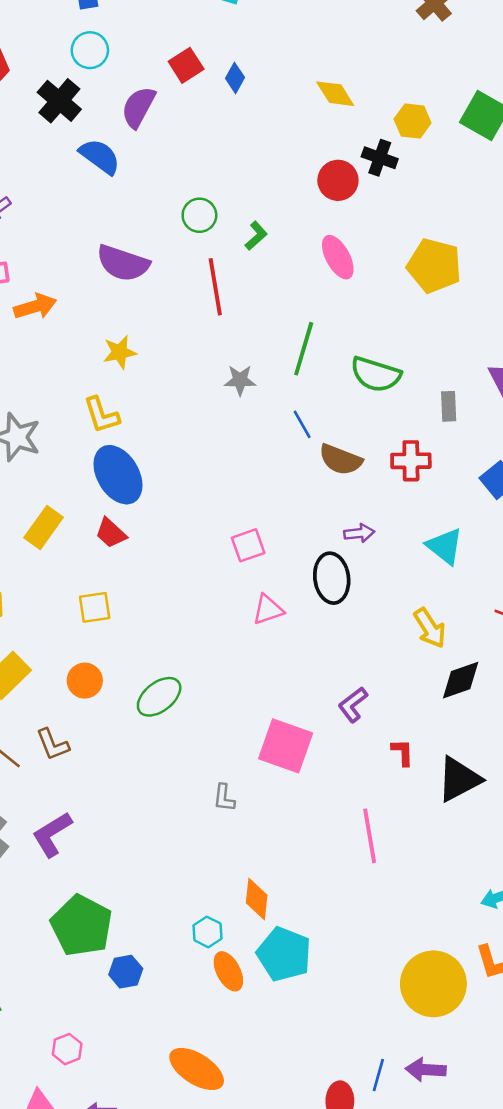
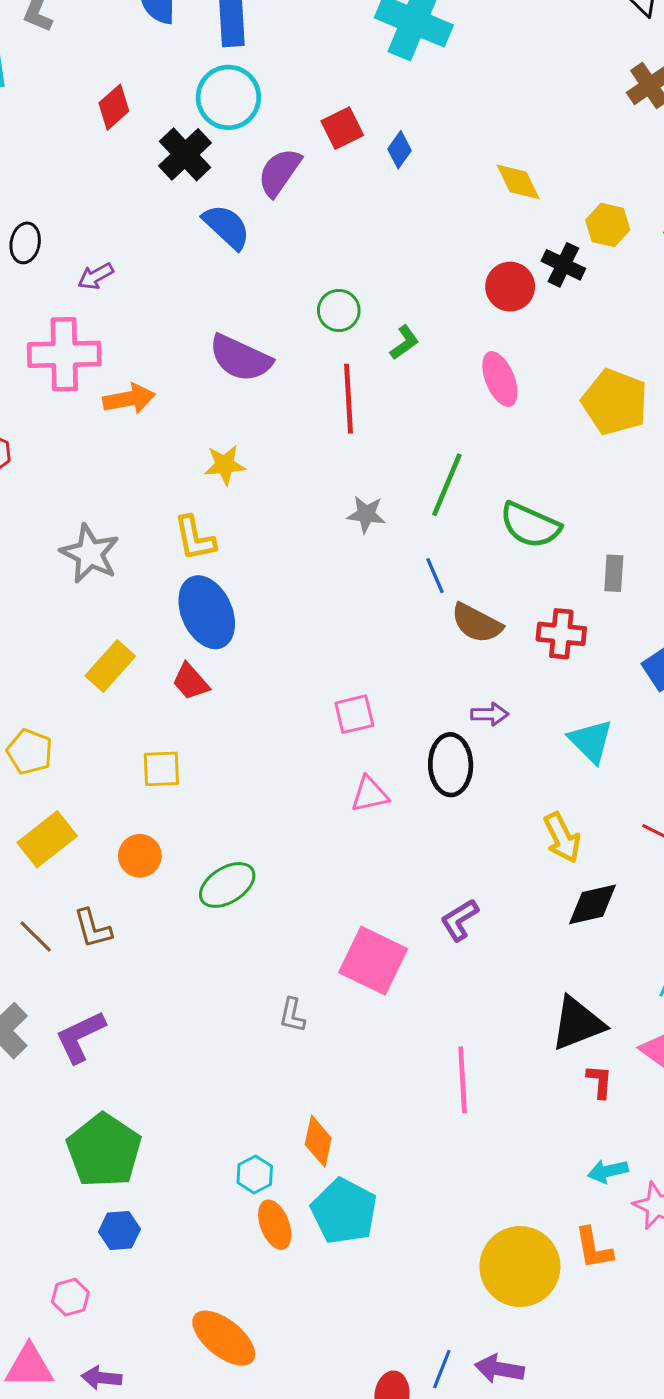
cyan circle: (90, 50) -> (228, 97), size x1.4
red L-shape: (402, 752) -> (600, 1081), moved
blue hexagon: (126, 972) -> (119, 1230), moved

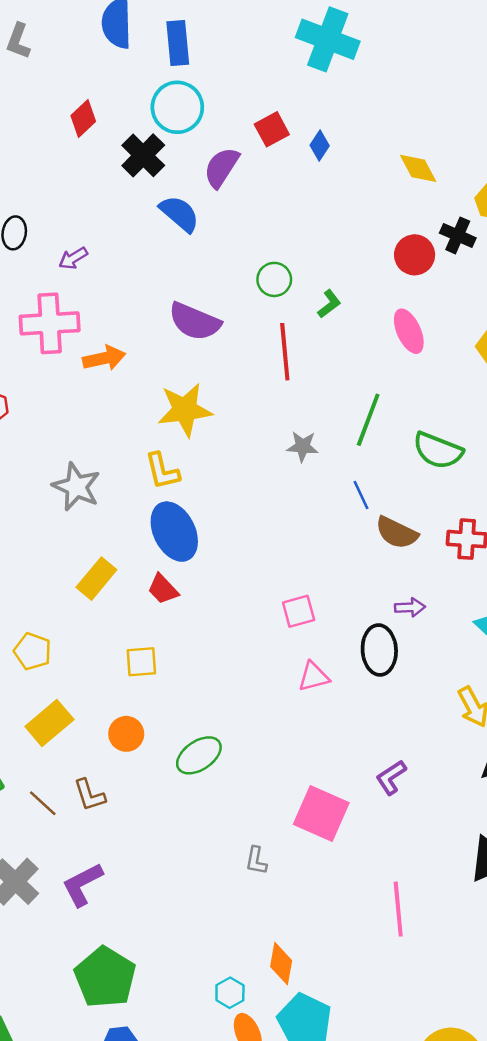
yellow star: (225, 465) -> (185, 410), size x1.6

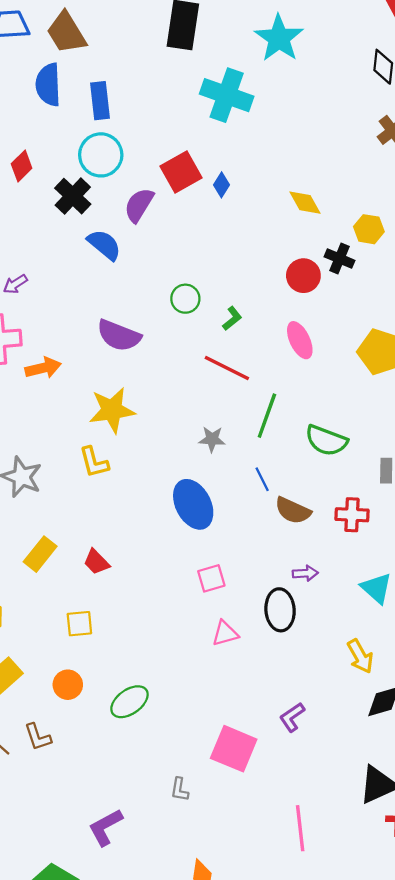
red square: (272, 129) -> (181, 172), size x1.4
red line: (285, 352) -> (227, 368), moved, turned -57
blue ellipse: (174, 532) -> (193, 504), moved
purple L-shape: (82, 884) -> (105, 827), moved

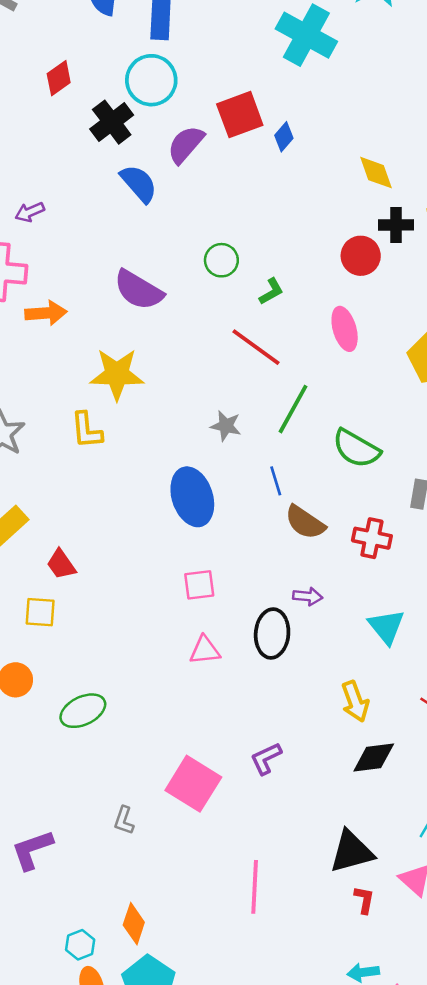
black cross: (340, 259) -> (396, 225), moved, turned -32
red trapezoid: (96, 562) -> (61, 564), moved

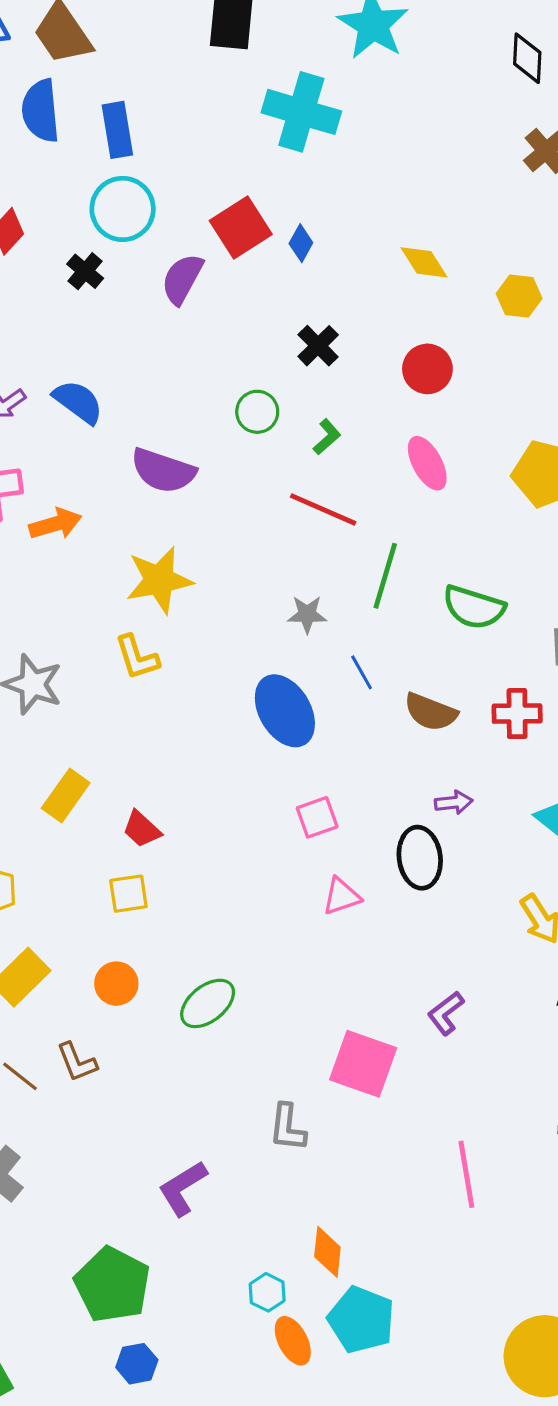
black cross: (112, 122) -> (85, 271), size x0.7
blue semicircle: (139, 184) -> (78, 402), moved
black cross: (396, 225) -> (318, 346), moved, turned -32
blue line: (276, 481) -> (362, 672), moved
gray L-shape: (124, 820) -> (287, 1128), size x1.4

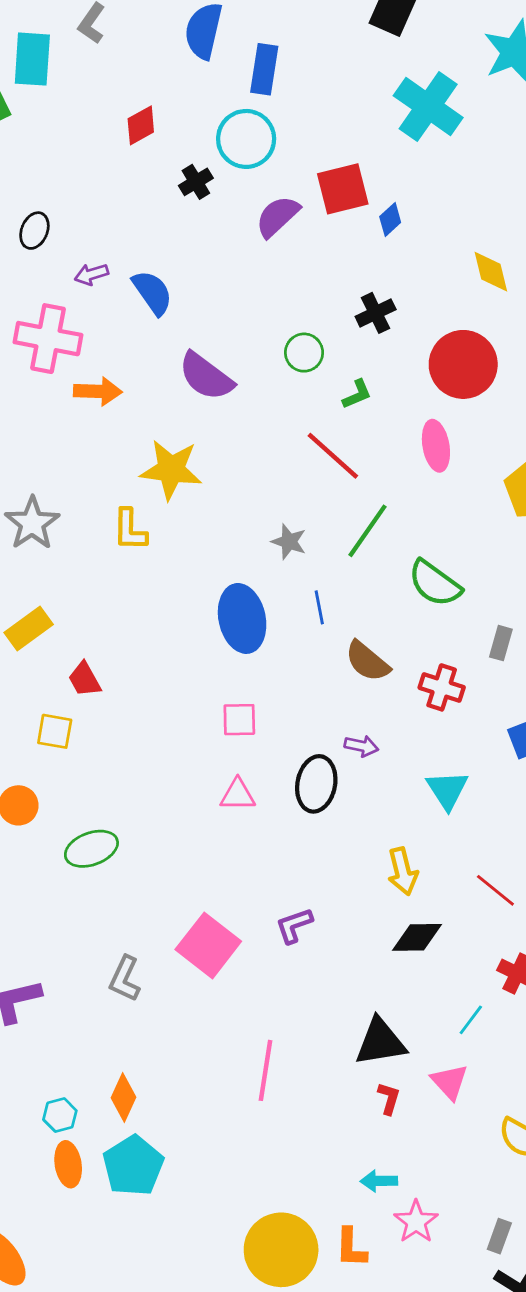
red circle: (427, 369) -> (463, 364), size x1.5

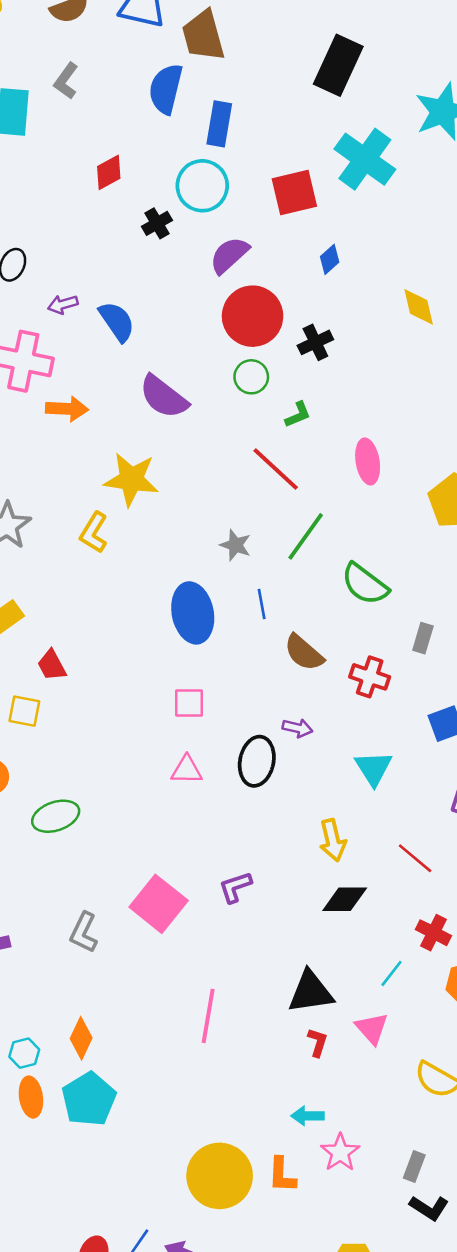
red square: (343, 189) -> (294, 192), moved
red circle: (463, 364) -> (253, 316), moved
yellow L-shape: (130, 530) -> (94, 533), turned 30

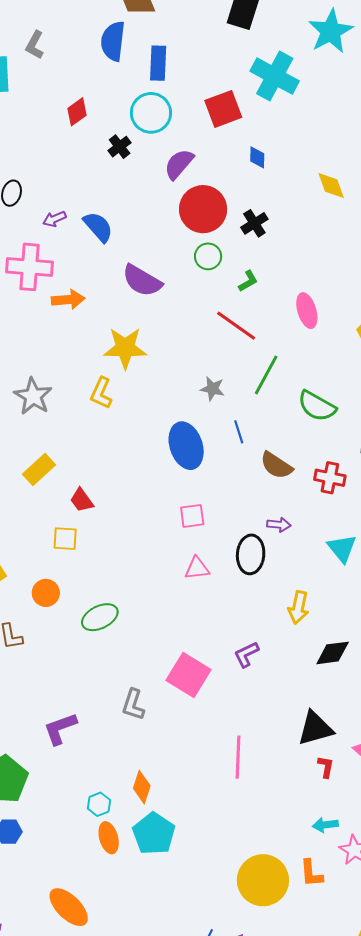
blue diamond: (330, 259) -> (257, 157), turned -40
yellow arrow: (333, 840) -> (298, 607), moved, turned 32

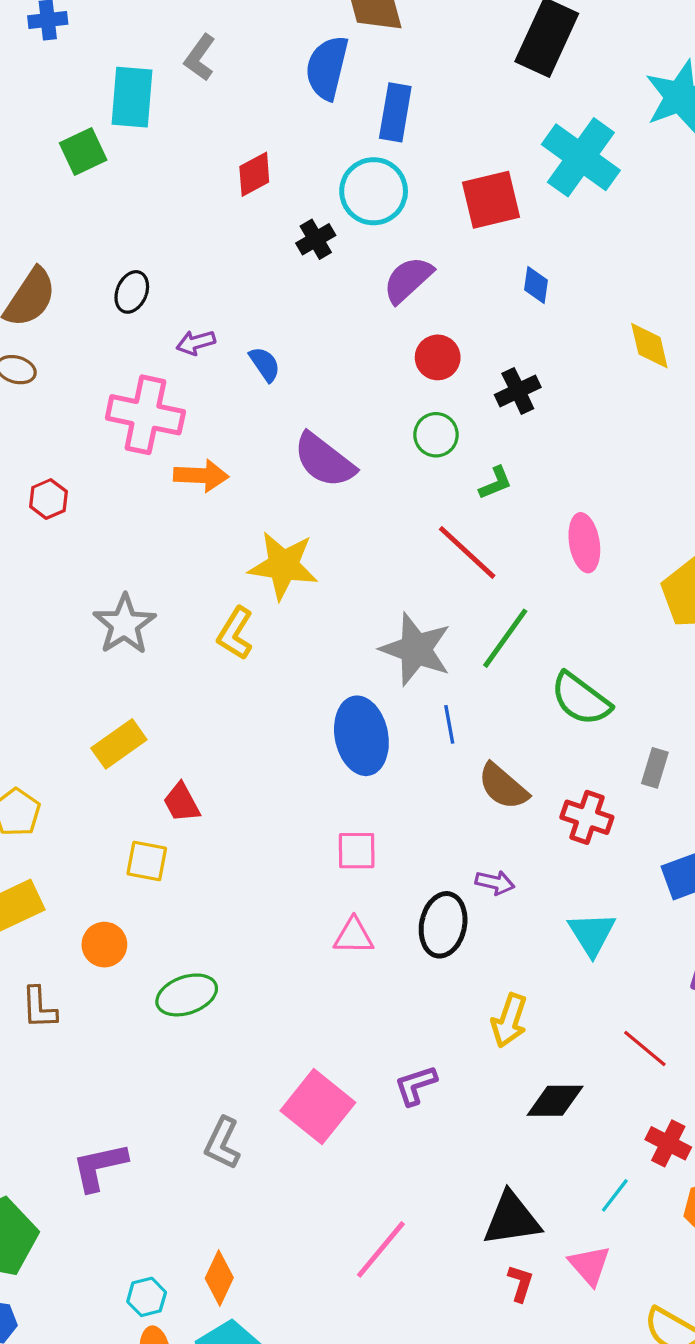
red circle: (203, 209) -> (438, 357), size x0.6
blue semicircle: (98, 227) -> (265, 364), size x0.7
gray star: (212, 389) -> (416, 649), size x1.8
pink line: (238, 757) -> (381, 1249), turned 30

